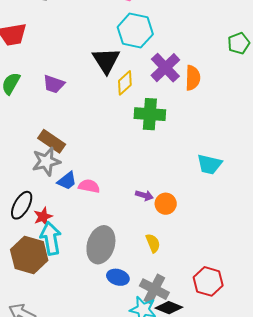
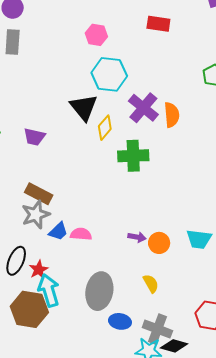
cyan trapezoid: (209, 164) -> (199, 239), moved

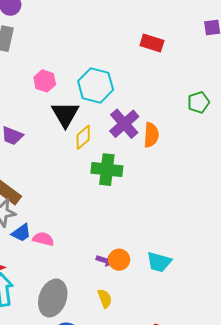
pink hexagon: (96, 35) -> (45, 81), moved
purple arrow: (137, 237) -> (105, 261), moved

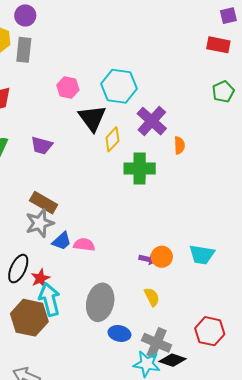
red rectangle: (152, 43) -> (218, 45), moved
orange semicircle: (151, 135) -> (179, 145), moved, size x0.7

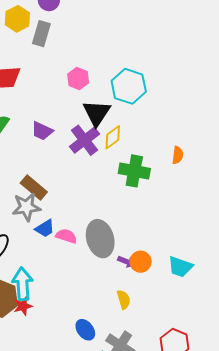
purple cross: (152, 121) -> (85, 140), moved
red star: (40, 278) -> (23, 306), moved
gray ellipse: (100, 302) -> (100, 239), moved, turned -39
blue ellipse: (119, 333) -> (85, 330), turned 30

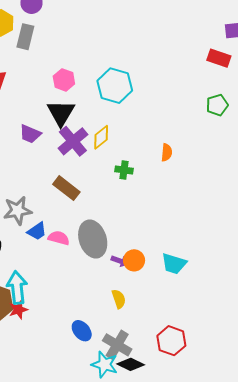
black triangle: (97, 113) -> (61, 113), moved
green cross: (134, 171) -> (124, 170), size x0.6
brown rectangle: (34, 187) -> (66, 188), moved

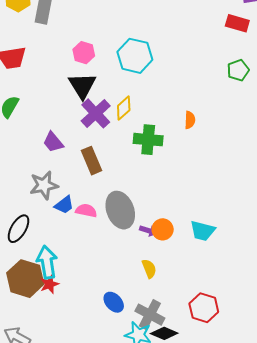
purple trapezoid: (30, 134) -> (53, 142), moved, turned 30
green cross: (124, 170) -> (148, 140), size x1.6
brown rectangle: (66, 188) -> (91, 161), turned 32

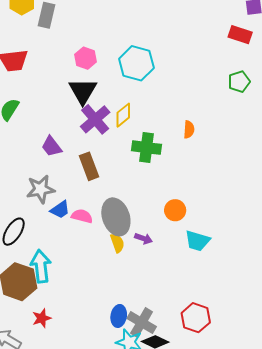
orange circle: (163, 229) -> (175, 210), moved
yellow semicircle: (149, 269) -> (117, 243), moved
red star: (49, 284) -> (42, 318), moved
blue ellipse: (114, 302) -> (119, 316), moved, turned 50

